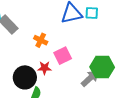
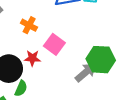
pink square: (63, 56) -> (54, 44), turned -30

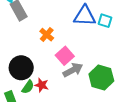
red star: (32, 58) -> (42, 85), moved
gray arrow: (86, 72) -> (73, 70), moved

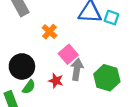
gray arrow: (73, 70) -> (77, 69), turned -54
red star: (42, 85) -> (56, 81), moved

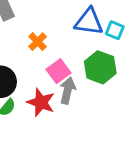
green hexagon: (107, 78) -> (100, 67), moved
red star: (56, 81) -> (41, 102), size x1.5

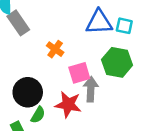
pink square: (59, 71) -> (79, 73), turned 30

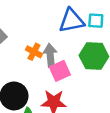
gray arrow: (91, 89) -> (50, 55), moved

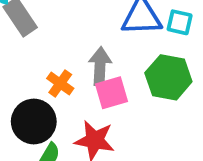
orange cross: (34, 52) -> (60, 83), moved

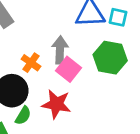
pink square: (111, 93) -> (69, 69), turned -35

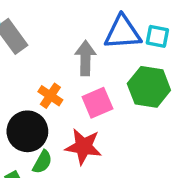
gray arrow: (60, 50) -> (85, 58), moved
pink square: (69, 69) -> (97, 103), turned 30

